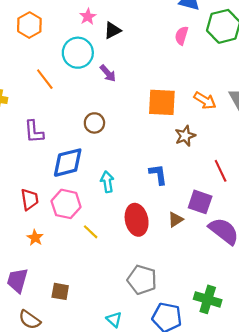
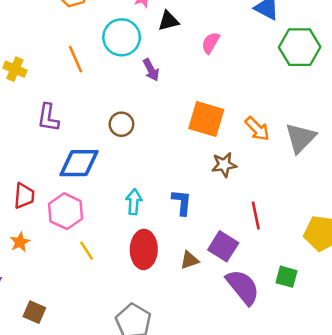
pink semicircle: (182, 36) -> (211, 43), moved
cyan arrow: (107, 182) -> (134, 202), moved

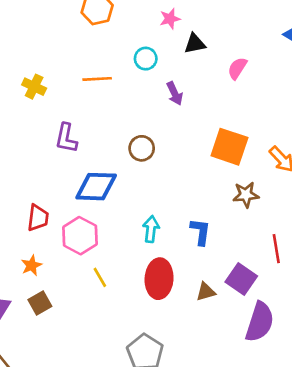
cyan circle: (122, 37) -> (146, 59), size x0.6
orange line: (75, 59) -> (97, 79), turned -72
purple semicircle: (243, 287) -> (260, 322), turned 54
brown square: (34, 312) -> (40, 303), moved, turned 35

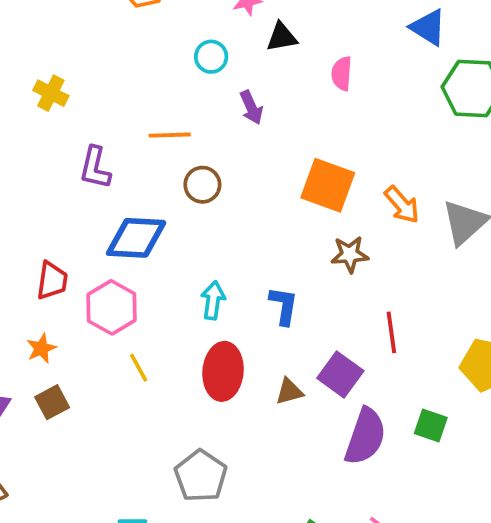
pink semicircle: (237, 68) -> (342, 74), turned -30
orange line: (97, 79) -> (170, 135), moved

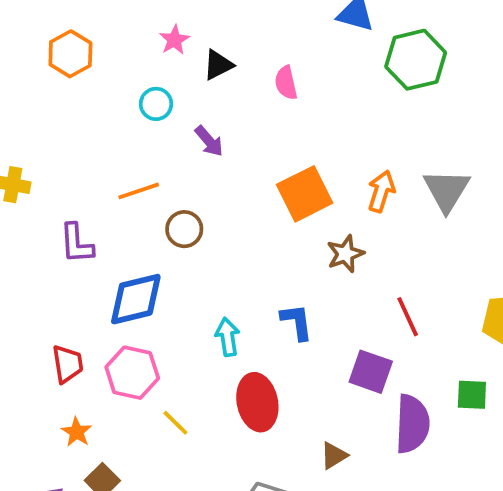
orange square: (328, 185) -> (305, 194), turned -30
orange arrow: (402, 205) -> (381, 191), turned -105
brown triangle: (289, 392) -> (334, 455), moved

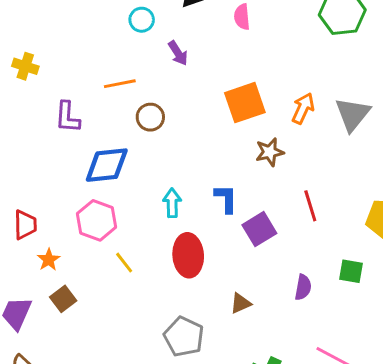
red trapezoid: (68, 364) -> (25, 225), moved
purple square: (371, 372) -> (259, 229), moved, turned 32
purple semicircle: (412, 424) -> (303, 287), size x0.6

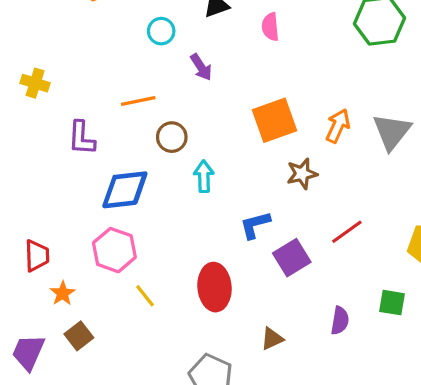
blue L-shape: (226, 199) -> (255, 225), turned -104
cyan arrow: (172, 203) -> (204, 176), moved
red line: (310, 206) -> (347, 232), turned 72

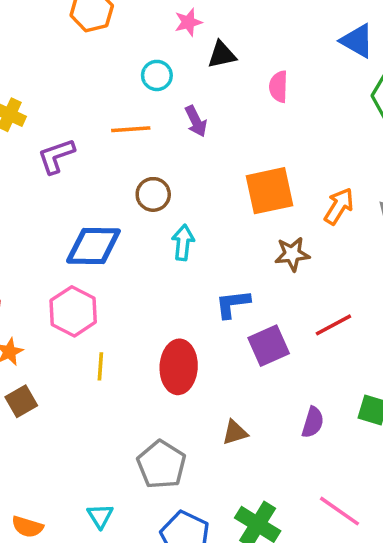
orange line: (138, 101) -> (131, 129), moved
purple L-shape: (82, 138) -> (56, 156), moved, turned 60
yellow line: (145, 296) -> (100, 366), turned 35

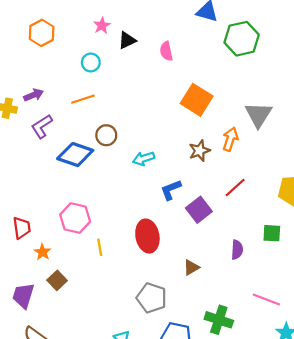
purple arrow: (196, 121) -> (33, 95), moved, turned -72
orange square: (269, 191) -> (197, 100), moved, turned -32
orange arrow: (339, 206) -> (230, 139), moved
cyan arrow: (183, 243) -> (144, 159), moved, turned -100
blue diamond: (93, 246) -> (75, 155), moved, turned 32

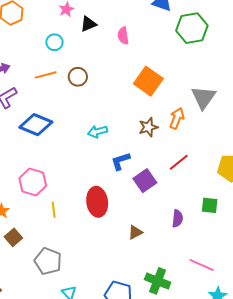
brown circle: (106, 135) -> (78, 77), moved
gray pentagon: (152, 298) -> (48, 261), moved

